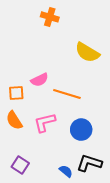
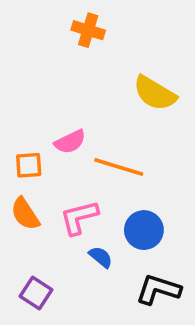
blue semicircle: (66, 171) -> (101, 257), moved

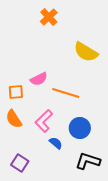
orange cross: (88, 30) -> (49, 17), turned 30
pink L-shape: (79, 217) -> (44, 121), turned -30

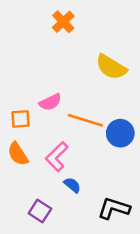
blue circle: (80, 128) -> (120, 133), moved
purple square: (20, 163) -> (40, 211), moved

